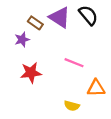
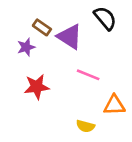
purple triangle: (60, 17) -> (70, 37), moved

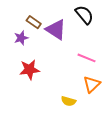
pink line: (88, 75) -> (86, 58), moved
orange triangle: (114, 105) -> (92, 84), turned -42

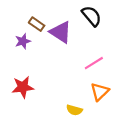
pink line: (86, 58) -> (94, 63), turned -54
red star: (30, 70) -> (23, 87), moved

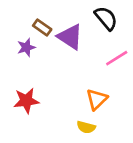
pink line: (94, 63) -> (117, 58), moved
orange triangle: (100, 92) -> (97, 99), moved

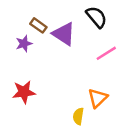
orange triangle: (97, 99) -> (98, 98), moved
yellow semicircle: (86, 127) -> (78, 116), turned 84

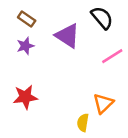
brown rectangle: (38, 25) -> (27, 19), moved

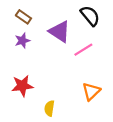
pink line: (112, 56) -> (83, 50), moved
yellow semicircle: (83, 123) -> (49, 108), moved

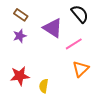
orange triangle: (91, 91) -> (81, 69), moved
yellow semicircle: (49, 108) -> (44, 86), moved

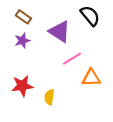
pink line: (74, 44) -> (72, 59), moved
orange triangle: (81, 69) -> (91, 78), turned 42

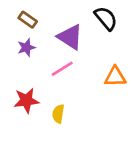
pink line: (72, 59) -> (62, 69), moved
orange triangle: (91, 78) -> (115, 77), moved

